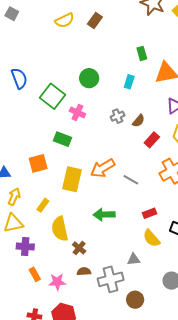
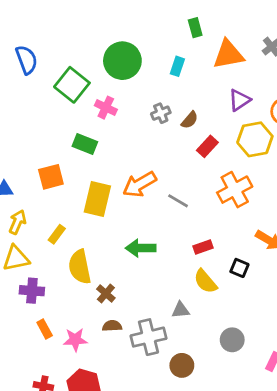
green circle: (89, 78) -> (122, 61), size x1.4

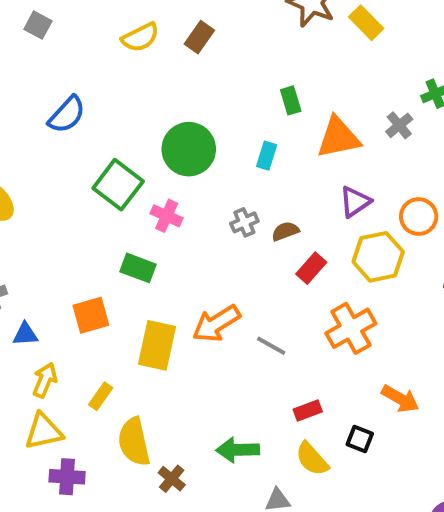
blue semicircle: (27, 60) -> (67, 115), moved, turned 64
brown semicircle: (190, 120) -> (285, 231), turned -150
green arrow: (141, 248) -> (238, 450), moved

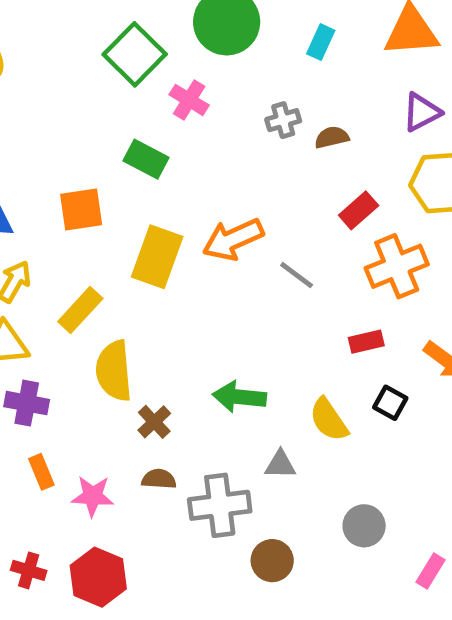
red rectangle: (311, 268) -> (359, 210), moved
yellow rectangle: (101, 396) -> (80, 310), size x1.4
red rectangle: (308, 410) -> (366, 342), moved

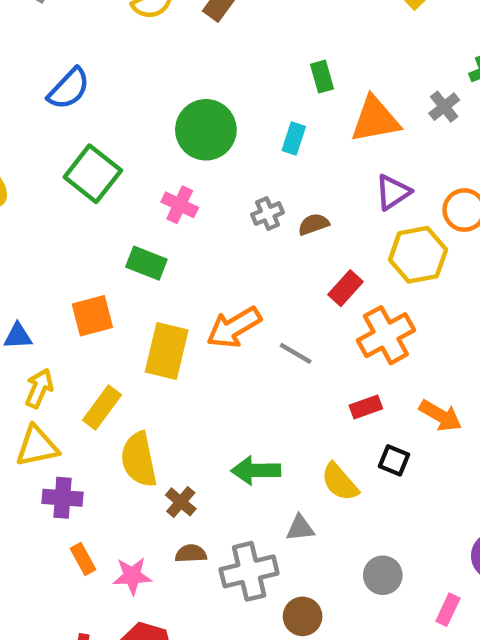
green square: (135, 54) -> (93, 174), moved

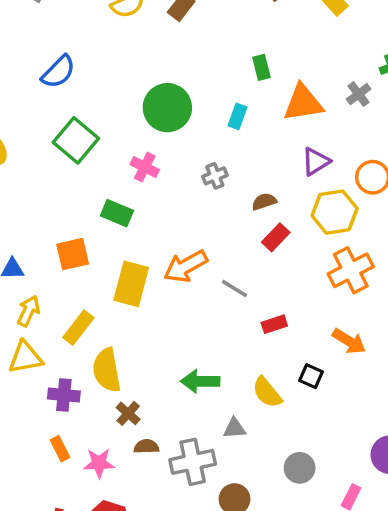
brown semicircle: (314, 224) -> (264, 202), moved
orange cross: (386, 335) -> (351, 270), moved
red rectangle: (366, 407) -> (274, 324), moved
purple cross: (63, 498) -> (64, 395), moved
brown cross: (181, 502) -> (128, 413), moved

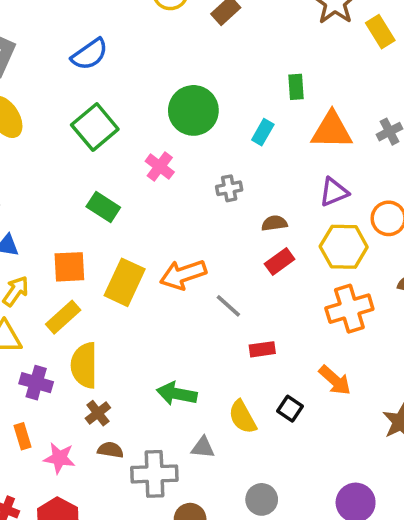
green rectangle: (117, 213) -> (103, 207), moved
orange square: (73, 254) -> (69, 267), moved

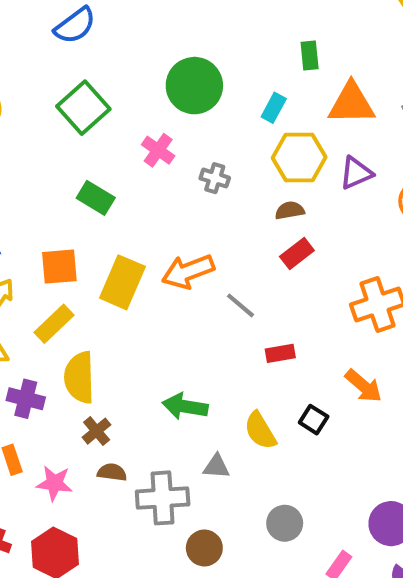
gray cross: (229, 188) -> (215, 178), moved, turned 30
yellow hexagon: (344, 247) -> (299, 157), moved

